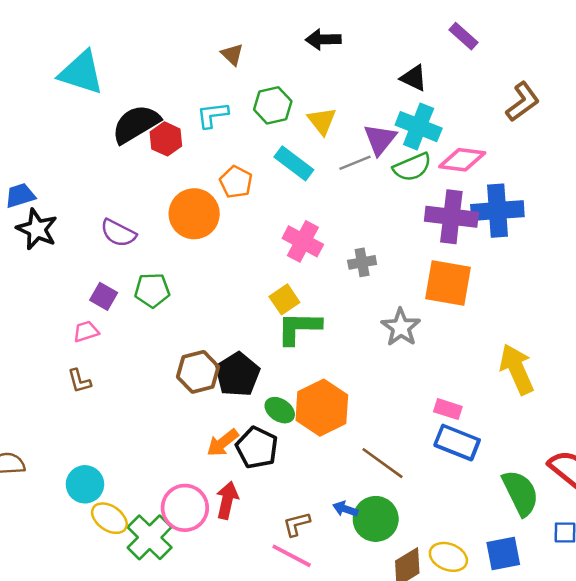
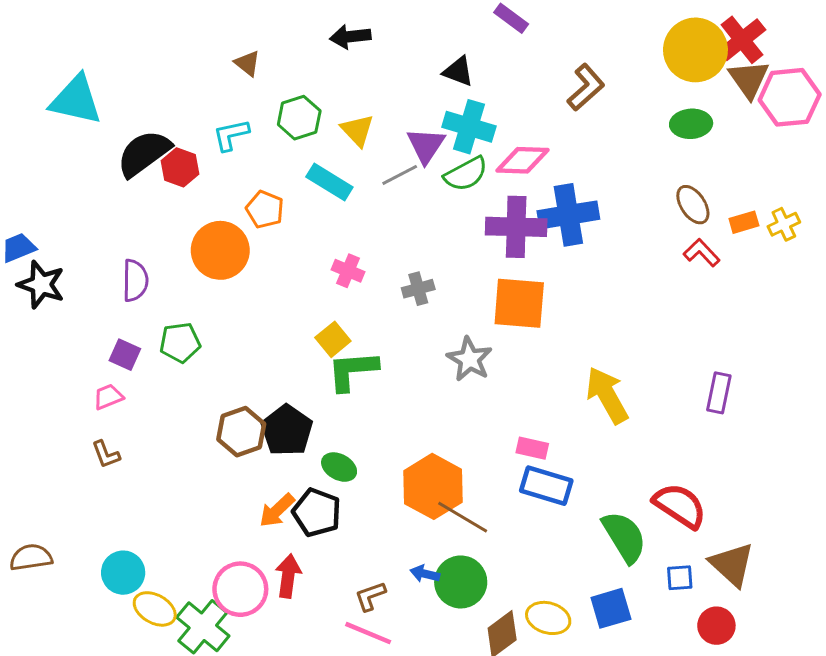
purple semicircle: (118, 233) -> (135, 280), turned -111
pink cross: (303, 241) -> (348, 271), size x0.7
orange hexagon: (322, 408) -> (433, 486), moved

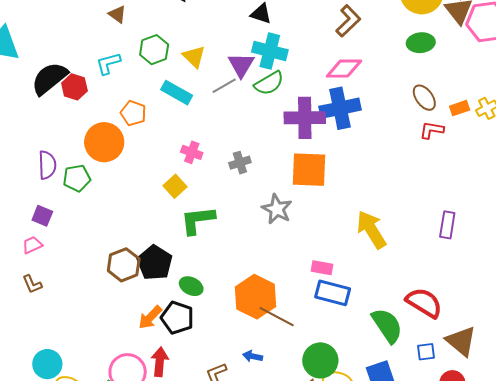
pink diamond: (522, 160) -> (344, 69), moved
red L-shape: (702, 253) -> (432, 130), turned -35
yellow square: (333, 339) -> (175, 186), moved
green pentagon: (180, 343) -> (77, 178), moved
green circle: (461, 582) -> (320, 360), moved

